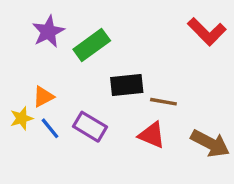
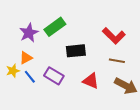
purple star: (48, 32) -> (29, 33), moved
red L-shape: (207, 32) -> (114, 36), moved
brown line: (163, 102) -> (117, 61), moved

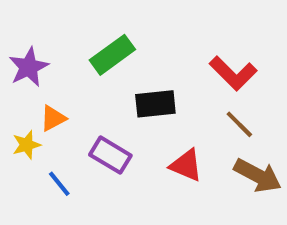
purple star: (29, 33) -> (29, 67), moved
brown line: (117, 61) -> (239, 124), turned 35
blue line: (30, 77) -> (59, 184), moved

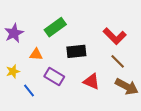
orange triangle: (53, 118) -> (36, 54), moved, turned 32

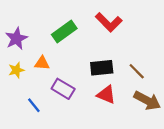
red L-shape: (115, 36) -> (109, 22), moved
black rectangle: (76, 51) -> (102, 68), moved
yellow star: (13, 71) -> (16, 70), moved

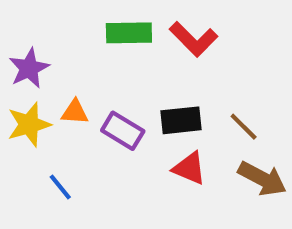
green rectangle: (64, 32) -> (129, 33), moved, turned 35
yellow star: (16, 70) -> (29, 124), size x1.5
purple rectangle: (63, 89) -> (123, 131), moved

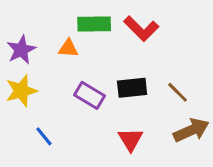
orange triangle: (75, 112) -> (68, 48), moved
red triangle: (189, 168) -> (131, 139), moved, turned 36
brown arrow: (262, 179) -> (191, 130), turned -52

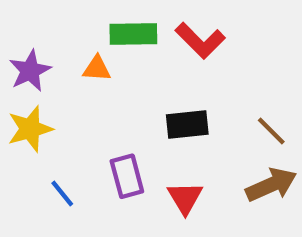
brown line: (178, 92) -> (271, 131), moved
purple rectangle: (90, 95) -> (127, 176), moved, turned 44

